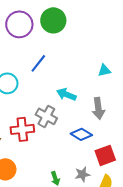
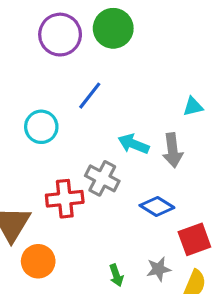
gray arrow: (98, 108) -> (173, 150), moved

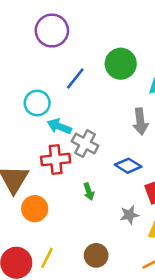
green circle: (113, 28) -> (121, 64), moved
cyan arrow: (134, 144) -> (59, 126), moved
green arrow: (116, 275) -> (89, 191), moved

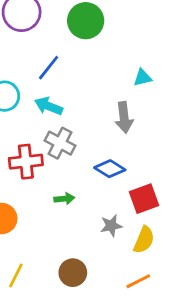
green circle: (121, 64) -> (86, 21), moved
cyan arrow: (59, 126) -> (49, 106), moved
green arrow: (89, 191) -> (64, 199), turned -77

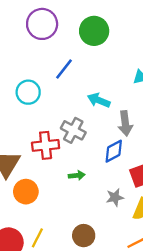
cyan arrow: (49, 106) -> (99, 100), moved
gray arrow: (124, 117) -> (125, 123), moved
blue diamond: (110, 169) -> (114, 151), turned -60

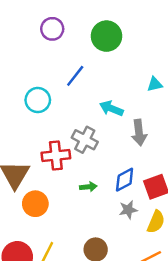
purple circle: (42, 24) -> (52, 29), size x0.7
blue diamond: (114, 151) -> (125, 180), moved

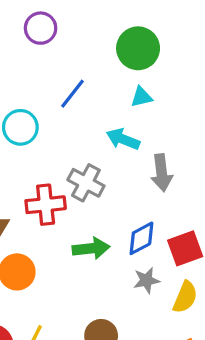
green circle: (106, 36) -> (138, 48), moved
cyan triangle: (155, 84) -> (141, 97), moved
green arrow: (88, 187) -> (91, 248), size x1.5

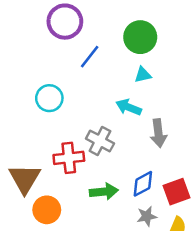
purple circle: (41, 28) -> (65, 22), size x1.4
blue line: (72, 94) -> (90, 57), moved

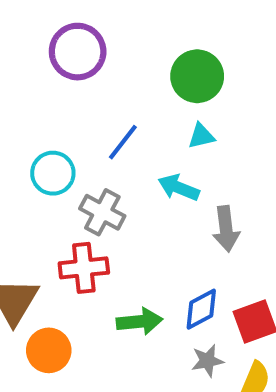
blue line: (90, 57) -> (123, 142), moved
gray cross: (100, 141) -> (102, 212), moved

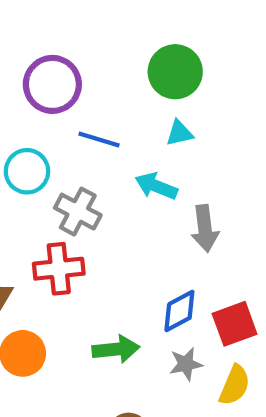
purple circle: (78, 52) -> (52, 84), moved
blue line: (123, 142) -> (99, 139), turned 69
green arrow: (139, 322) -> (116, 349), moved

